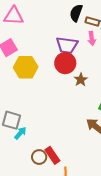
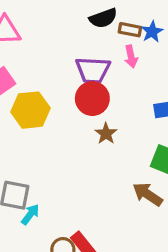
black semicircle: (76, 13) -> (103, 18), turned -126
brown star: (81, 80) -> (106, 134), moved

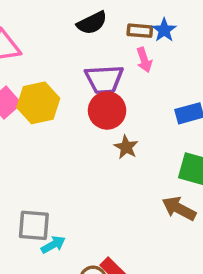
black semicircle: (103, 18) -> (92, 23), moved
yellow hexagon: (31, 110) -> (38, 103), moved
cyan arrow: (30, 214) -> (53, 245), turned 30

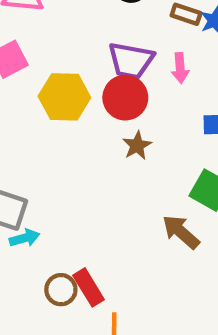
pink arrow: (144, 60) -> (180, 68), moved
yellow hexagon: (38, 103) -> (64, 97), moved

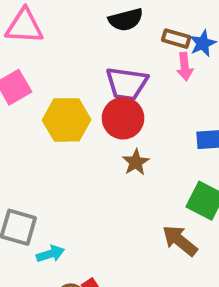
pink arrow: (180, 68) -> (185, 67), moved
cyan arrow: (25, 238) -> (50, 254), moved

